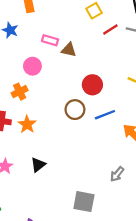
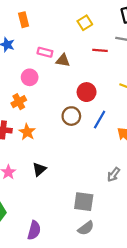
red line: (110, 29) -> (100, 50), moved, turned 40
blue line: (105, 115) -> (100, 120), turned -36

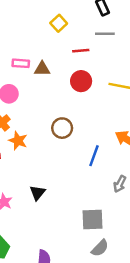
red circle: (87, 92) -> (81, 81), moved
blue line: (100, 120) -> (94, 156), moved
orange star: (27, 132) -> (18, 141), moved

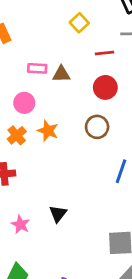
brown circle: (62, 128) -> (97, 127), moved
orange star: (18, 141) -> (48, 131), moved

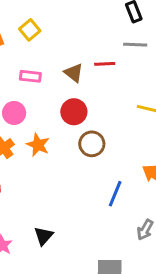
yellow square: (79, 23) -> (30, 30), moved
brown triangle: (61, 74) -> (74, 73), moved, turned 36
red circle: (105, 87) -> (74, 112), moved

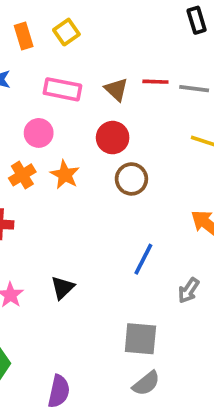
gray line: (135, 45) -> (194, 89), moved
pink rectangle: (30, 76) -> (62, 89), size x1.4
blue line: (115, 194) -> (143, 259), moved

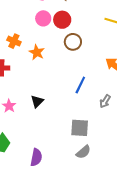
pink circle: (39, 133) -> (43, 18), moved
orange cross: (22, 175) -> (14, 41), turned -32
orange star: (65, 175) -> (37, 52), moved

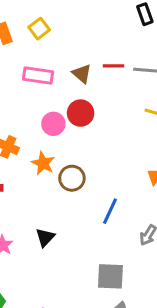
pink circle: (43, 18) -> (53, 124), moved
brown circle: (73, 42) -> (72, 178), moved

